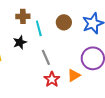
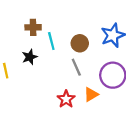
brown circle: (64, 22) -> (80, 43), moved
gray line: (46, 57) -> (76, 67), moved

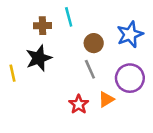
cyan line: (51, 41) -> (69, 17), moved
black star: (30, 57) -> (39, 58), size x1.5

